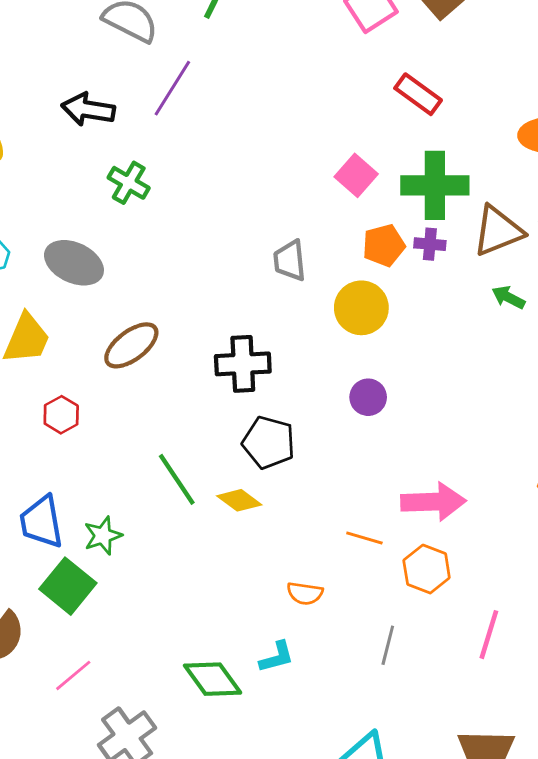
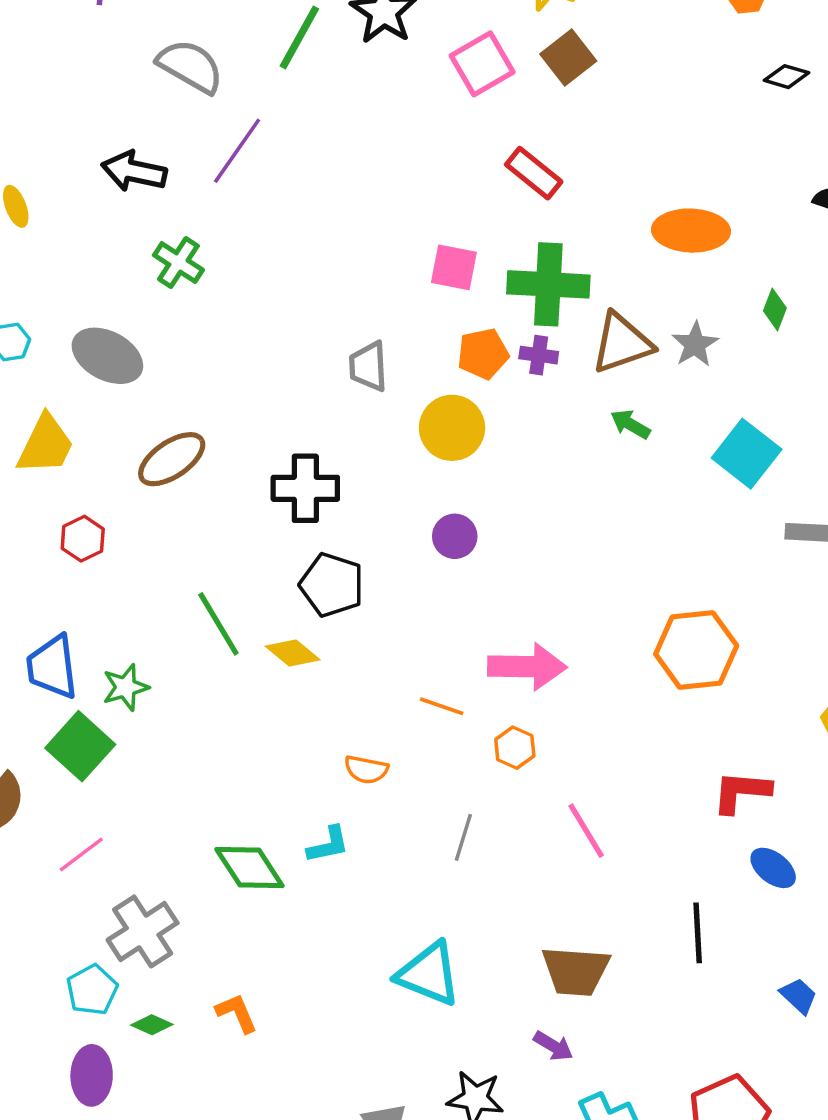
pink square: (356, 175) -> (454, 267), turned -33
orange hexagon: (427, 569) -> (515, 748), size x0.7
pink line: (489, 635) -> (586, 831), turned -51

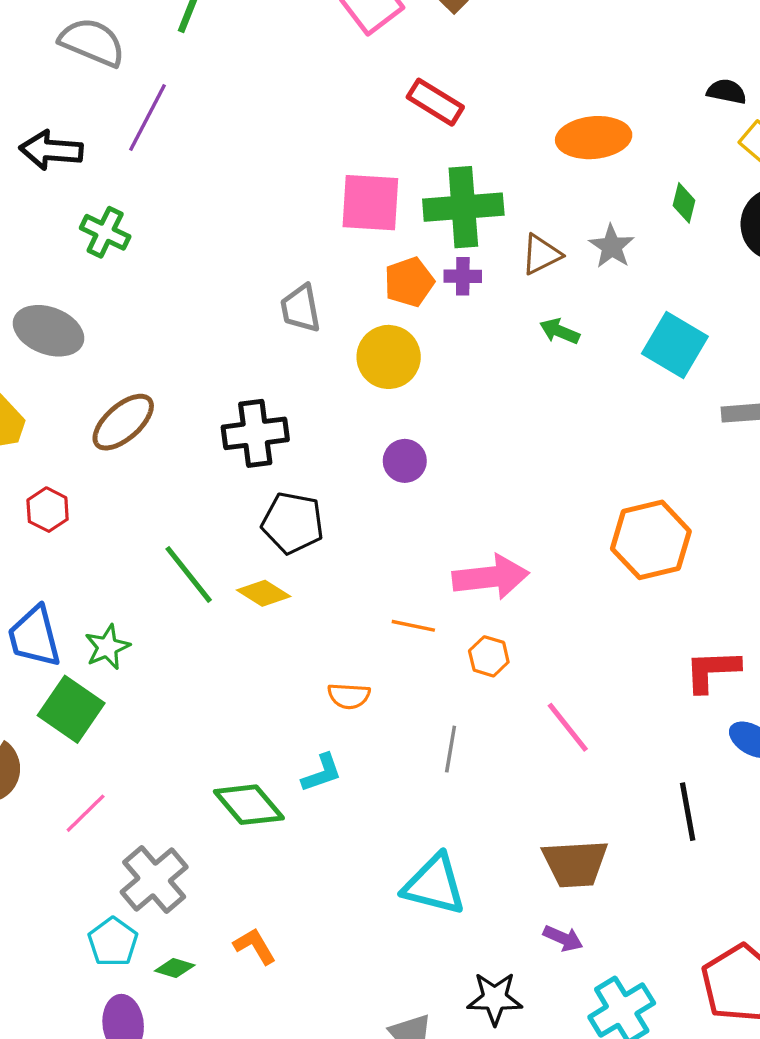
pink square: (454, 267) -> (370, 203), size x1.4
brown triangle: (622, 343) -> (541, 254), size x0.7

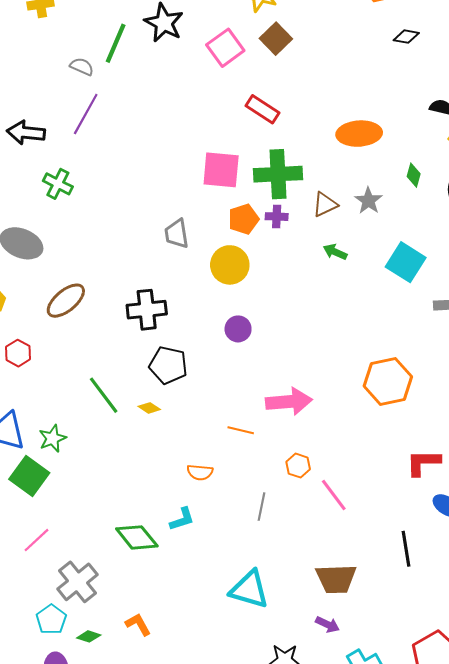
gray semicircle: (92, 42) -> (82, 67), moved, size x0.6
yellow diamond: (264, 593) -> (149, 408), size x0.7
orange hexagon: (489, 656) -> (298, 466), moved

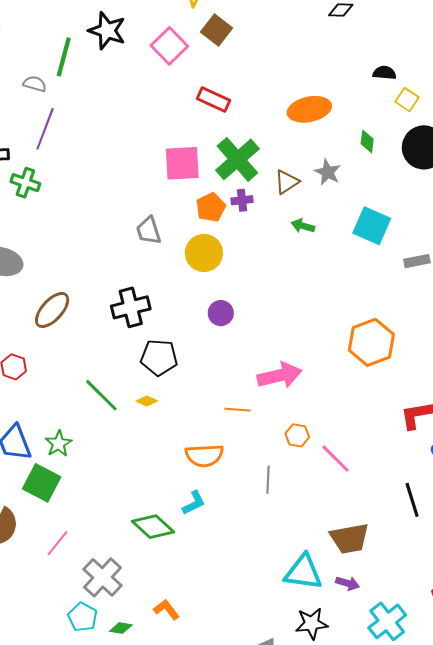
green cross: (278, 174) -> (237, 159), turned -30
green cross: (58, 184) -> (25, 183), moved
orange semicircle: (200, 472) -> (204, 456), size x1.5
cyan triangle: (249, 589) -> (303, 572), moved

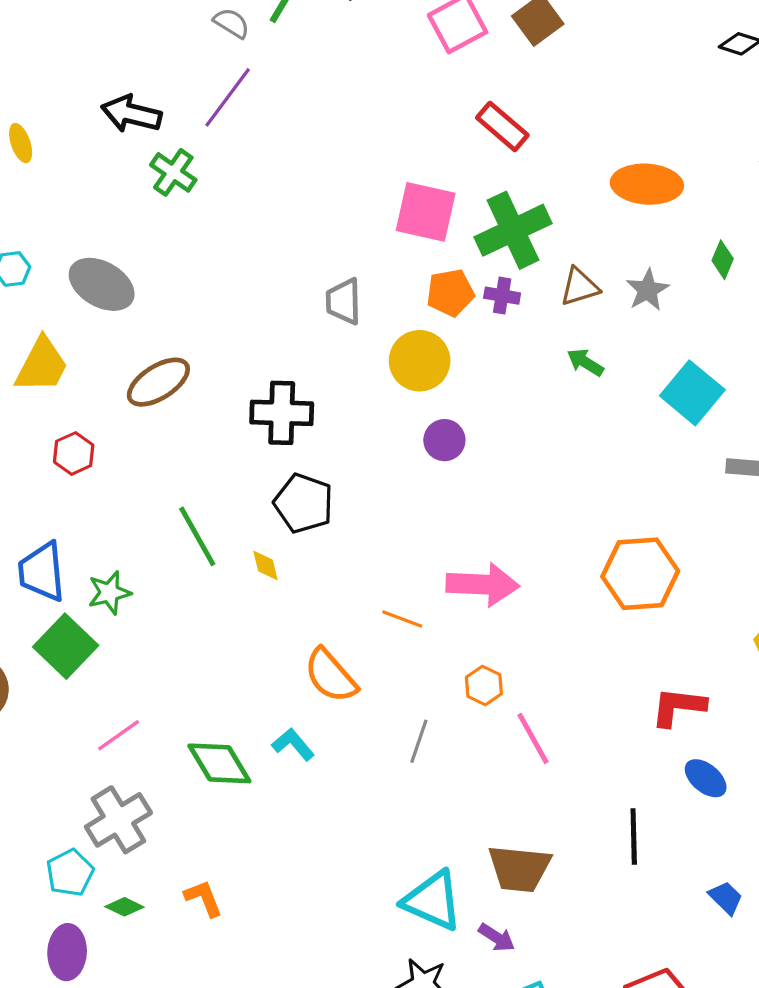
purple circle: (221, 313) -> (444, 440), moved
yellow diamond: (147, 401) -> (265, 565), turned 35
orange semicircle: (204, 456) -> (331, 676), turned 36
cyan L-shape: (194, 503) -> (293, 744), turned -120
pink line: (57, 543) -> (119, 735), moved

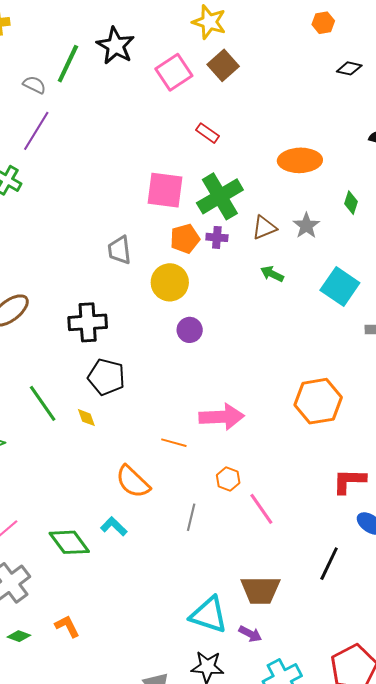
red rectangle: (502, 126) -> (207, 133), size x0.7
black line: (634, 836) -> (329, 564), turned 32

